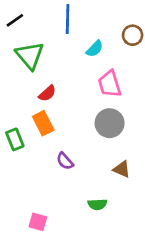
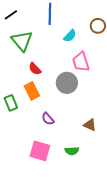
red semicircle: (47, 93) -> (35, 69), turned 88
gray circle: (110, 123) -> (67, 83), moved
pink square: (38, 222) -> (40, 151), moved, size x1.5

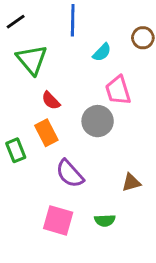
purple semicircle: (48, 119) -> (70, 174), size x1.5
brown triangle: (90, 125) -> (131, 182), turned -40

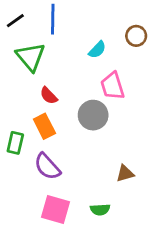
blue line: (73, 20) -> (53, 19), moved
green rectangle: (16, 150) -> (15, 143), turned 35
purple semicircle: (70, 174) -> (47, 166), moved

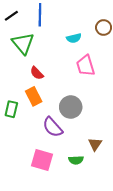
cyan semicircle: (97, 50) -> (74, 38), turned 32
gray circle: (93, 115) -> (71, 107), moved
purple semicircle: (47, 166) -> (53, 127), moved
brown triangle: (125, 173) -> (95, 144), moved, turned -40

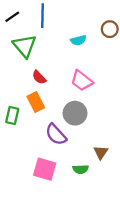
pink trapezoid: (86, 66) -> (82, 81), moved, turned -35

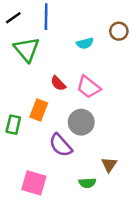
red semicircle: (39, 77) -> (58, 83), moved
orange rectangle: (36, 102) -> (39, 110), turned 48
pink square: (45, 169) -> (34, 183), moved

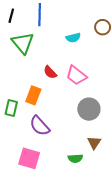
black line: (13, 18) -> (11, 16), turned -40
gray circle: (81, 122) -> (89, 109), moved
purple semicircle: (61, 145) -> (40, 126), moved

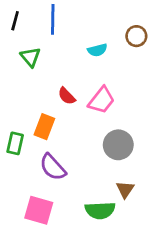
green triangle: (23, 43) -> (30, 57), size x0.7
pink trapezoid: (76, 75) -> (102, 100), turned -90
green semicircle: (75, 158) -> (100, 210), size x1.5

